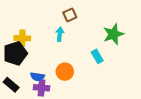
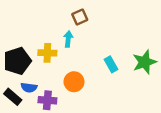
green star: (113, 34) -> (144, 62), moved
yellow cross: (22, 38) -> (47, 53), moved
blue semicircle: (37, 77) -> (29, 88), moved

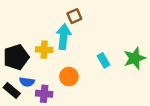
cyan arrow: (68, 39) -> (64, 37), size x1.6

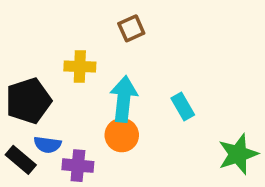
cyan arrow: (64, 37) -> (124, 99), moved
yellow cross: (44, 50) -> (80, 66), moved
green star: (135, 58) -> (238, 154), moved

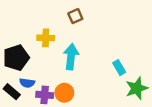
cyan rectangle: (183, 107) -> (119, 68), moved
orange circle: (122, 135) -> (64, 93), moved

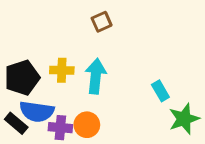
yellow cross: (46, 38) -> (62, 70), moved
blue semicircle: (27, 83) -> (37, 111), size x1.6

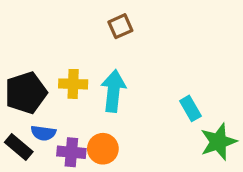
blue semicircle: (37, 111) -> (43, 133), size x0.6

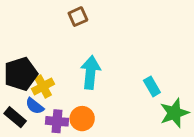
brown square: (120, 26) -> (78, 17), moved
yellow cross: (73, 84) -> (43, 86), moved, turned -30
blue semicircle: (43, 133) -> (35, 106), turned 30

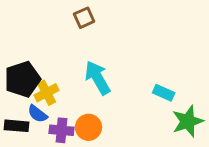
cyan arrow: (91, 72) -> (98, 78), turned -36
cyan rectangle: (152, 86) -> (164, 93), turned -36
black rectangle: (15, 117) -> (16, 126), turned -35

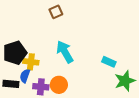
yellow cross: (46, 93) -> (31, 62), turned 35
blue semicircle: (37, 114) -> (25, 76), turned 72

